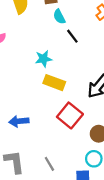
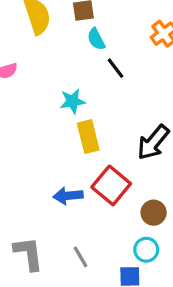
yellow rectangle: (54, 83) -> (88, 137), turned 55
blue arrow: (19, 121) -> (68, 196), moved

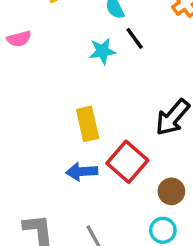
cyan star: (73, 101) -> (102, 51), moved
yellow rectangle: (88, 137) -> (88, 124), moved

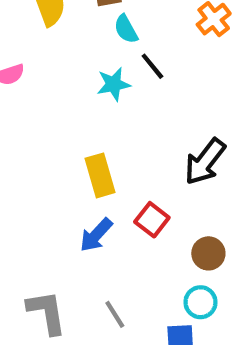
red square: (127, 162) -> (152, 220), size x0.7
blue arrow: (82, 172) -> (96, 235), turned -40

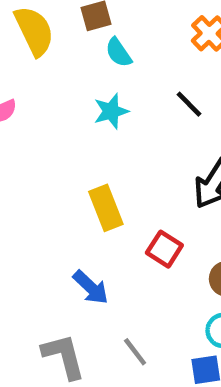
black line: (152, 66) -> (189, 104), moved
blue arrow: (96, 235) -> (91, 287), moved, turned -84

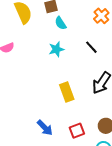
yellow rectangle: (106, 208) -> (67, 92), moved
red square: (164, 249) -> (77, 131), moved, turned 35

